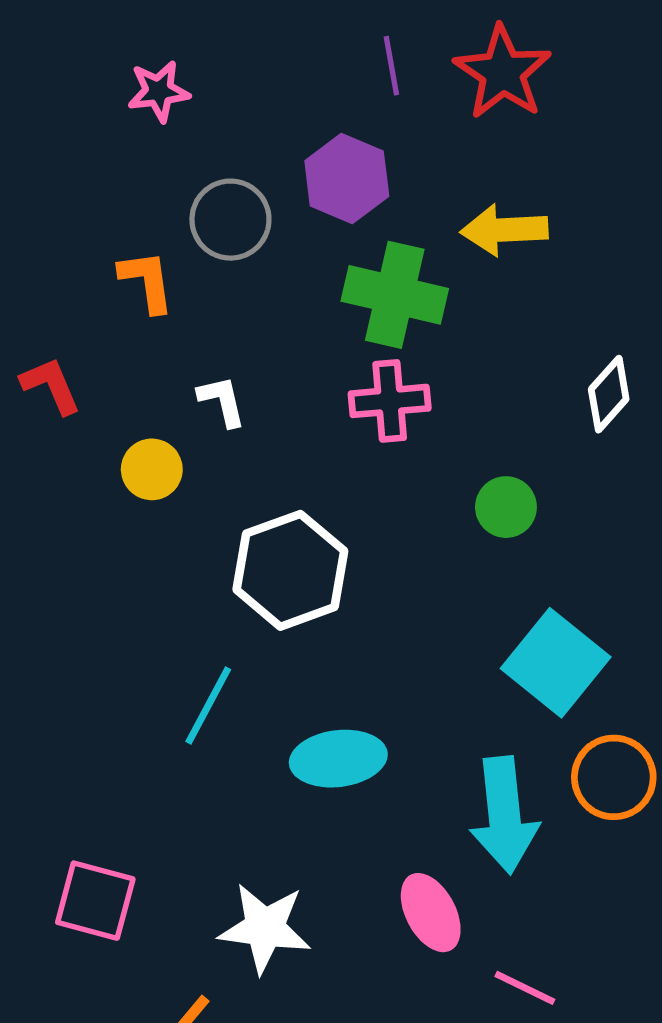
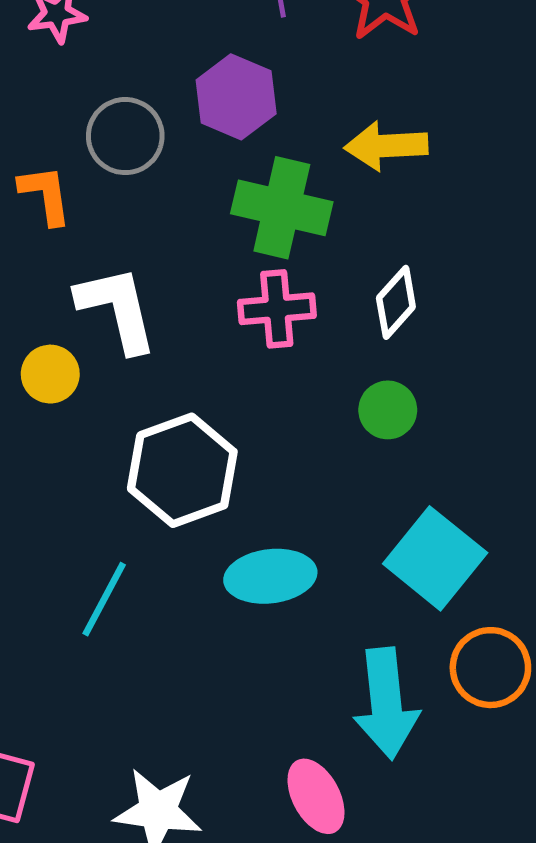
white diamond: (609, 394) -> (396, 302), moved
white L-shape: (222, 401) -> (117, 309), size x1.8
cyan ellipse: (338, 759) -> (270, 576), moved

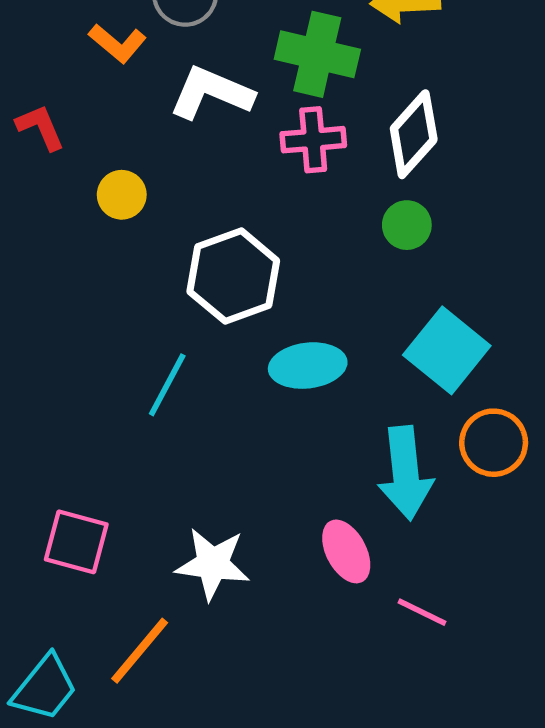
orange L-shape: (45, 195) -> (118, 43), turned 138
white diamond: (396, 302) -> (414, 134), size x1.4
white L-shape: (117, 309) -> (211, 93), moved, turned -54

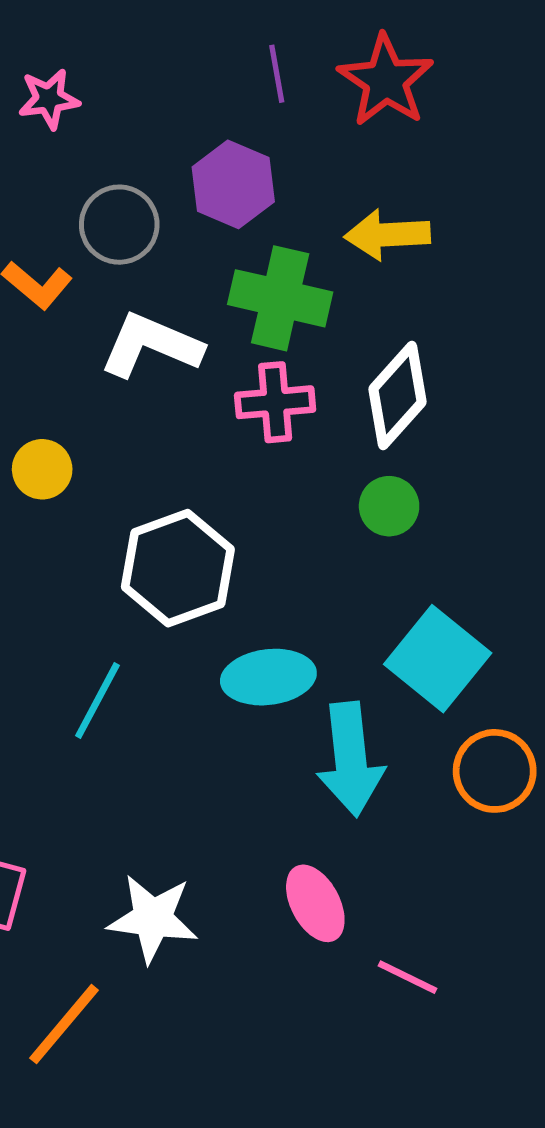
cyan arrow: (405, 473) -> (351, 759), moved

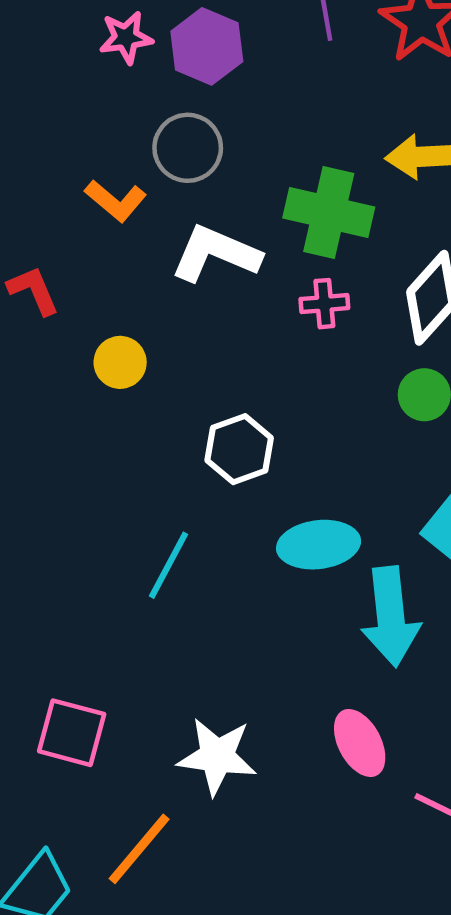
purple hexagon: (233, 184) -> (207, 46), moved
pink cross: (275, 402) -> (324, 304), size x0.7
white hexagon: (178, 568) -> (239, 449), size x0.7

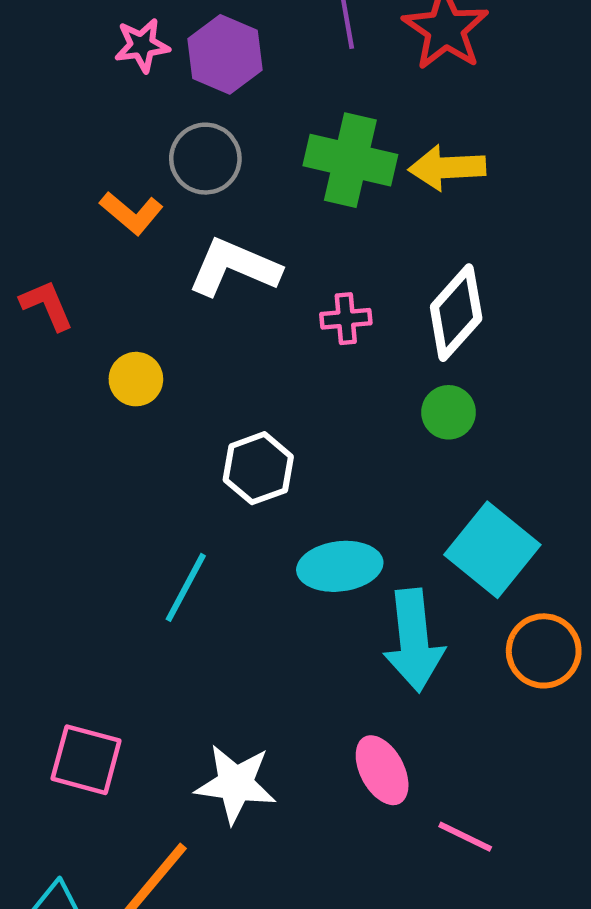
green cross: (329, 212) -> (350, 160), moved

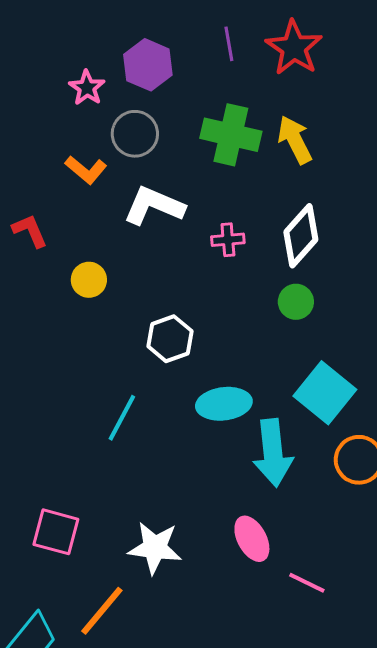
pink star: (142, 45) -> (87, 88), moved, turned -30
yellow arrow: (447, 168) -> (295, 140), turned 66

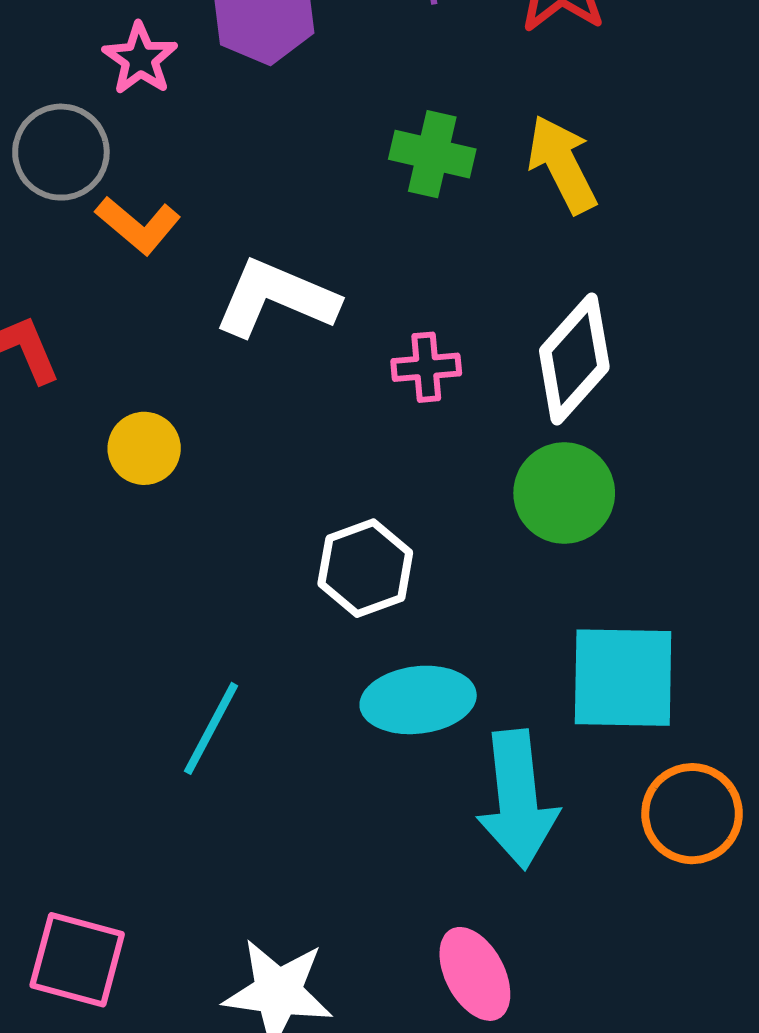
gray circle: (135, 134) -> (61, 152), moved
green cross: (231, 135) -> (432, 154), size x0.7
green circle: (296, 302) -> (564, 493), size x1.4
white hexagon: (170, 339) -> (365, 568), moved
cyan square: (325, 393) -> (623, 678), turned -38

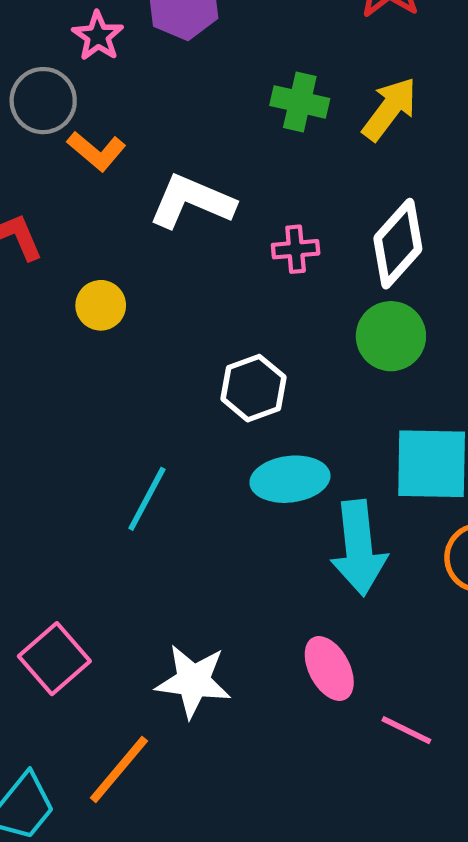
yellow arrow: (562, 164) -> (390, 109), turned 64
pink square: (77, 960) -> (54, 659), turned 34

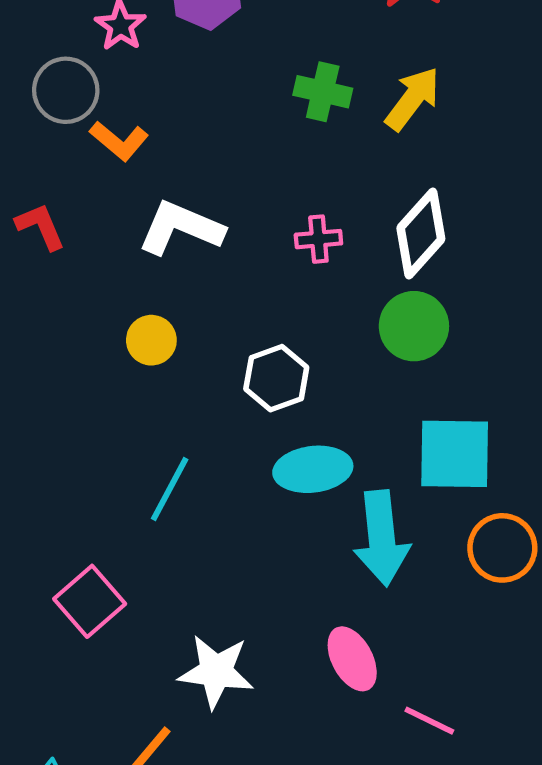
white L-shape: (192, 202) -> (181, 228), moved
yellow circle: (101, 305) -> (151, 340), moved
pink square: (54, 659) -> (90, 601), moved

